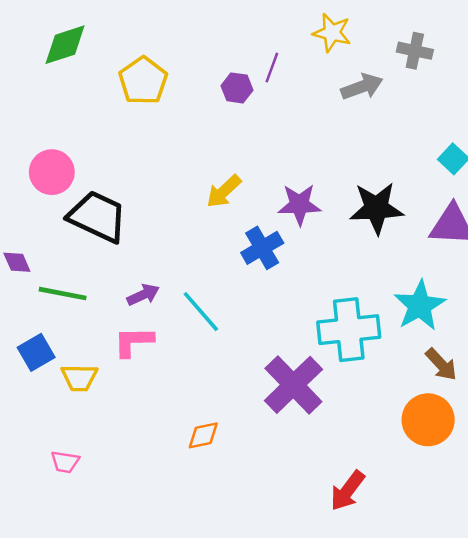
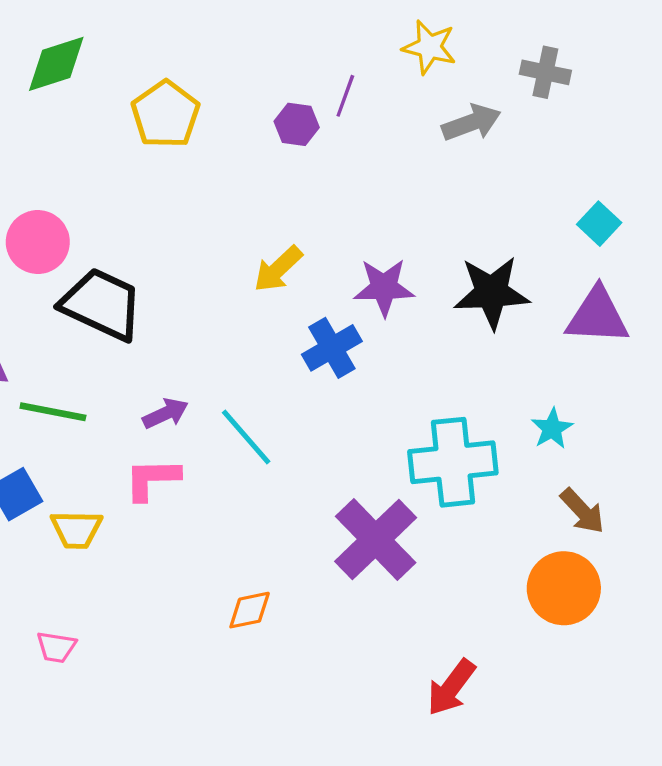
cyan star: (420, 306) -> (552, 429), size x0.6

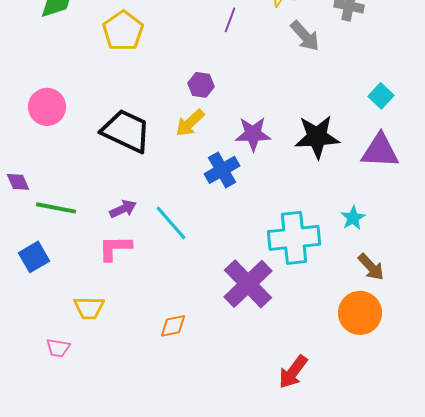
gray arrow: (471, 123) -> (305, 36), turned 68
purple hexagon: (297, 124) -> (201, 85), moved
black trapezoid: (102, 304) -> (126, 131), moved
yellow trapezoid: (76, 529) -> (89, 308), moved

